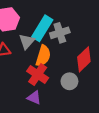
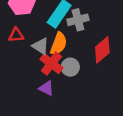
gray triangle: (27, 41) -> (41, 46), moved, turned -42
gray circle: (69, 81) -> (70, 67), moved

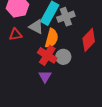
gray triangle: (41, 46) -> (36, 27), moved
purple triangle: (46, 88) -> (45, 76), turned 40

